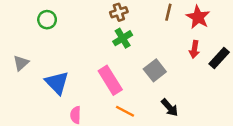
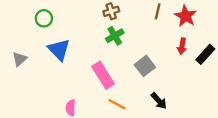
blue triangle: (57, 83) -> (59, 50), moved

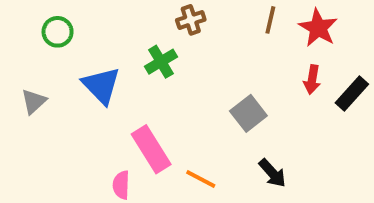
green circle: (44, 18) -> (58, 32), moved
green cross: (115, 36) -> (161, 62), moved
pink rectangle: (103, 75) -> (151, 149), moved

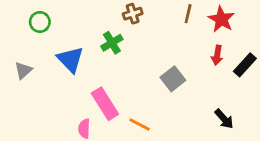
black arrow: (272, 173) -> (224, 119), moved

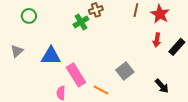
green cross: (112, 43) -> (81, 22), moved
blue triangle: (70, 59) -> (51, 56), moved, turned -45
gray square: (173, 79) -> (125, 71), moved

